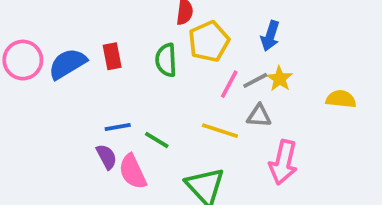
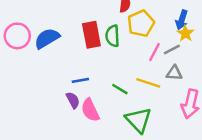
red rectangle: (112, 56) -> (91, 35), moved, size x1.5
yellow star: (279, 79) -> (185, 33), moved
green line: (157, 140) -> (120, 89), moved

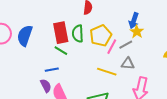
yellow pentagon: (141, 24) -> (101, 36), moved
blue semicircle: (47, 38) -> (25, 36), turned -40
green line: (120, 89) -> (61, 51), moved

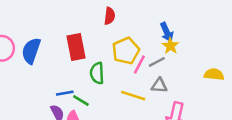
blue arrow: (134, 21) -> (167, 32), turned -42
green semicircle: (78, 34) -> (97, 73), moved
green line: (61, 51) -> (81, 101), moved

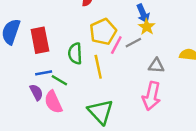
red rectangle: (76, 47) -> (40, 40), moved
gray triangle: (159, 86) -> (156, 66), moved
yellow line: (133, 96) -> (98, 67), moved, turned 60

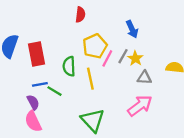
yellow star: (147, 27) -> (135, 58), moved
gray line: (133, 43) -> (123, 56), turned -32
pink arrow: (152, 96) -> (140, 106), turned -140
pink semicircle: (53, 102) -> (33, 121), moved

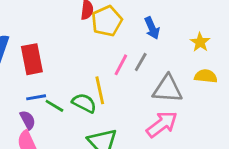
yellow pentagon: (95, 46) -> (107, 21), moved
yellow star: (135, 58) -> (200, 42), moved
green semicircle: (69, 66) -> (84, 103), moved, turned 120
gray triangle: (144, 78) -> (168, 89), size x1.6

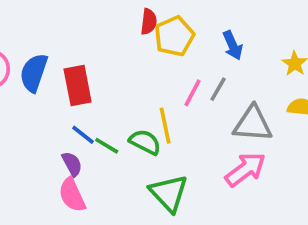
blue line: (36, 97) -> (83, 135), turned 48

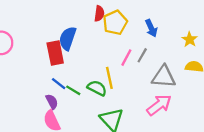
blue semicircle: (34, 73) -> (68, 38), moved

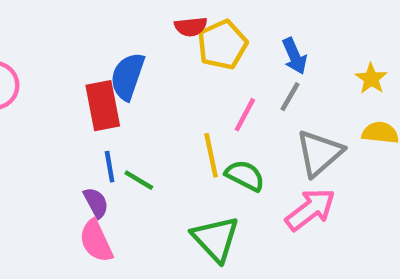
red semicircle: (99, 13) -> (191, 27), turned 77
gray line: (142, 55) -> (290, 97), moved
gray triangle: (164, 77) -> (319, 153), turned -45
blue line: (59, 84) -> (110, 167), turned 42
green semicircle: (97, 88) -> (245, 176), moved

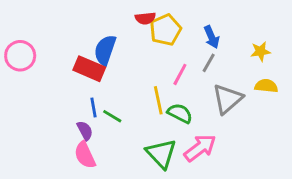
yellow star: (371, 79) -> (260, 51), turned 30
red rectangle: (103, 106) -> (89, 69), turned -56
pink arrow: (310, 209) -> (200, 148), moved

